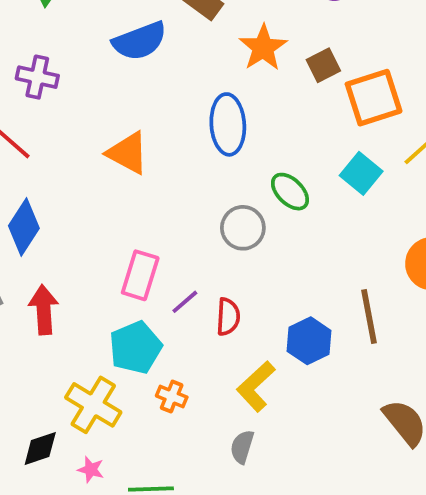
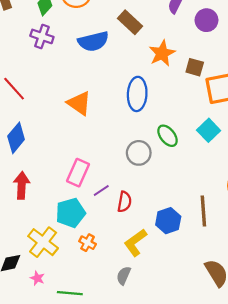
brown square: (323, 65) -> (195, 67), turned 36
purple cross: (37, 77) -> (42, 36), moved

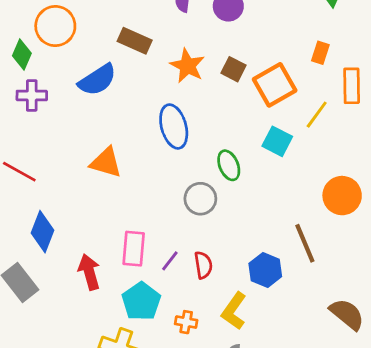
brown square: (195, 67) -> (234, 69), turned 30
green ellipse: (168, 136) -> (229, 165), turned 35
red arrow: (22, 185) -> (89, 272), moved
orange cross: (88, 243) -> (186, 322), moved

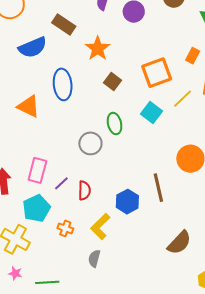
brown square: (234, 69) -> (113, 82), moved
blue ellipse: (174, 126) -> (63, 84), moved
brown semicircle: (347, 314) -> (179, 243), turned 84

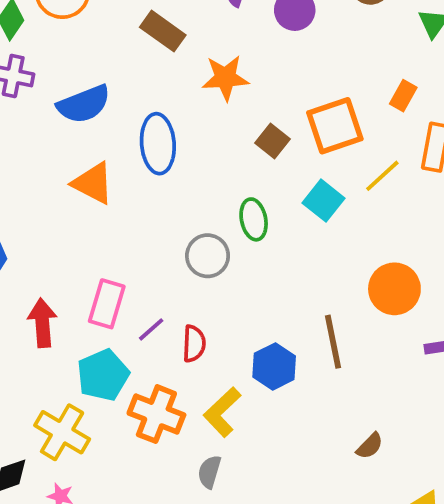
blue semicircle: (33, 47) -> (84, 104), moved
orange star: (98, 48) -> (225, 78), turned 30
brown square: (113, 82) -> (273, 141), moved
orange cross: (65, 228) -> (156, 414), size x1.8
brown semicircle: (179, 243) -> (370, 446), size x0.6

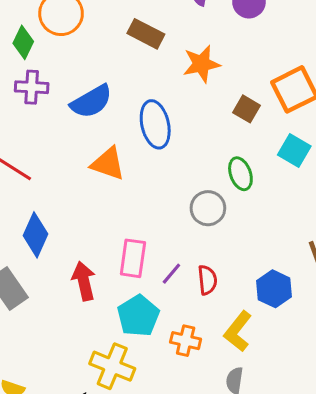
orange cross: (156, 414) -> (186, 341), size x0.7

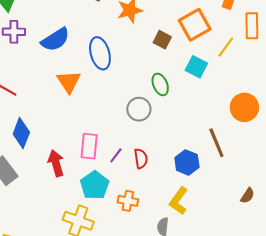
orange triangle: (108, 164) -> (69, 82), turned 40
yellow L-shape: (238, 331) -> (179, 201), moved

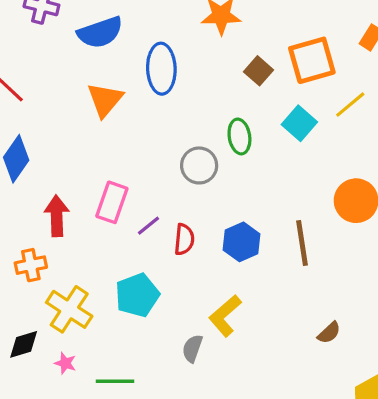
blue hexagon: (187, 162) -> (241, 242), moved
cyan pentagon: (95, 185) -> (137, 295), moved
orange cross: (128, 201) -> (31, 265), moved, turned -36

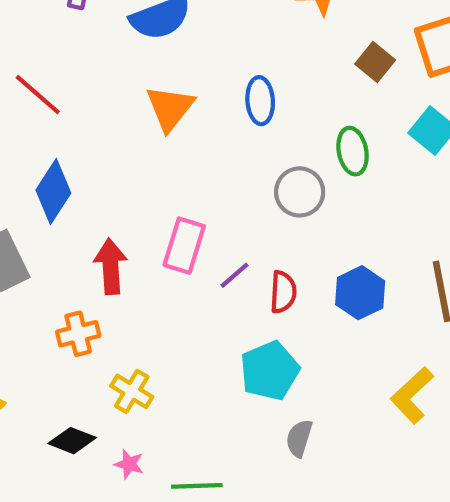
blue ellipse: (161, 69) -> (260, 101), moved, size x0.7
cyan pentagon: (137, 295) -> (270, 371), moved
yellow cross: (69, 309) -> (132, 391), size x0.7
yellow L-shape: (225, 316) -> (412, 395), moved
black diamond: (24, 344) -> (72, 441), turned 40

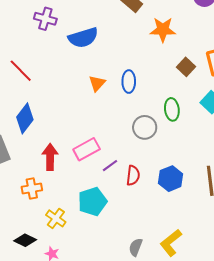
orange triangle: (170, 108) -> (97, 83), moved, size x0.7
pink rectangle: (184, 246) -> (87, 149), turned 40
cyan pentagon: (270, 371) -> (92, 201), moved
yellow L-shape: (412, 395) -> (171, 243), moved

